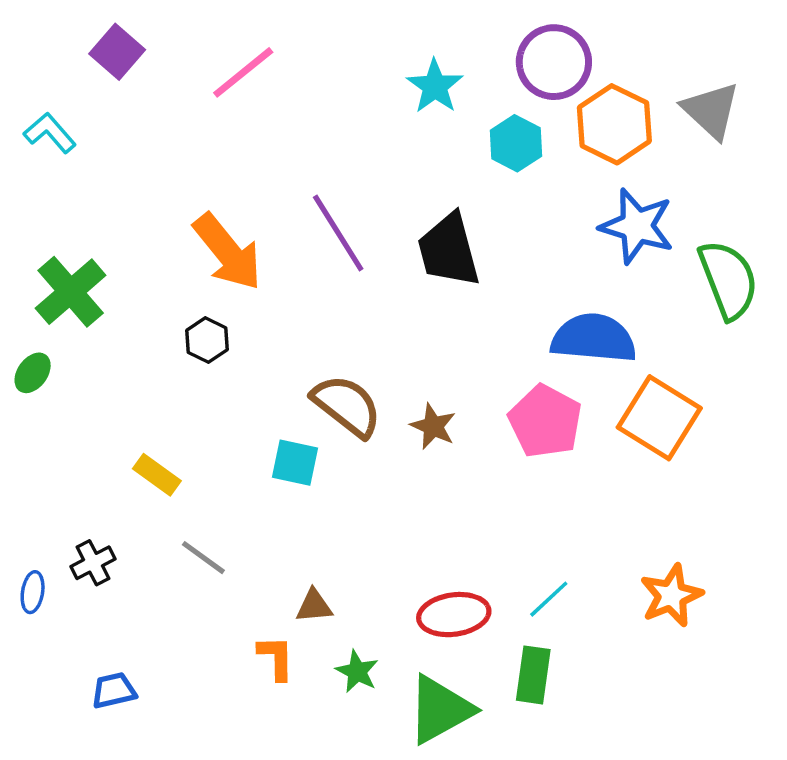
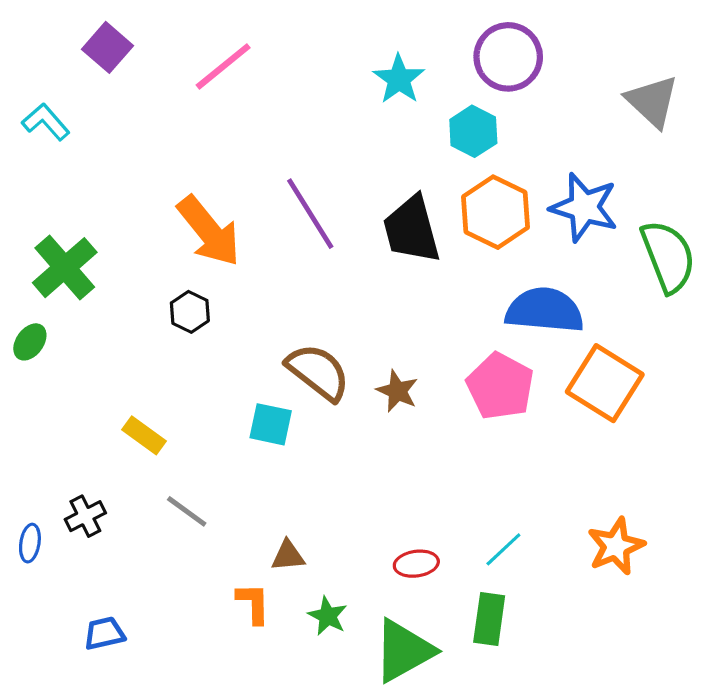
orange hexagon: (614, 124) -> (495, 212), moved
red ellipse: (454, 615) -> (416, 564), size x0.7

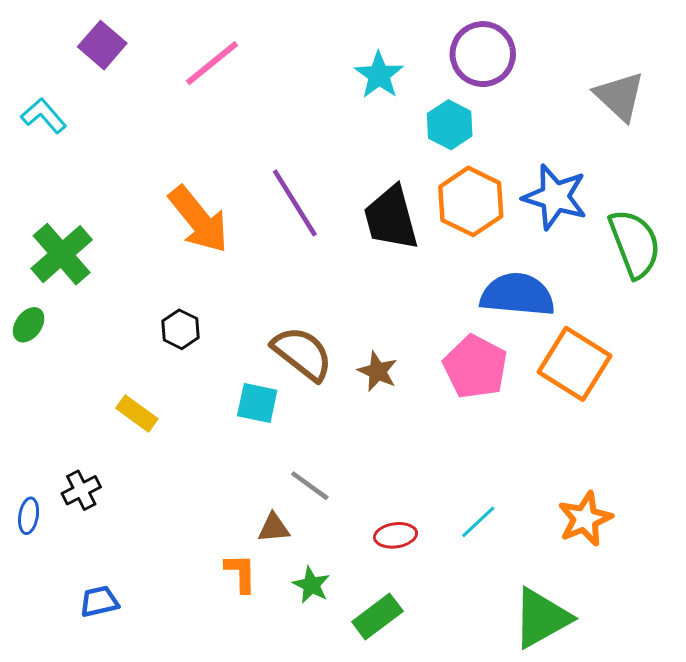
black hexagon: (190, 312) -> (180, 329), moved
gray line: (187, 511) -> (310, 486), moved
green rectangle: (489, 619) -> (377, 617), moved, turned 45
green triangle: (404, 651) -> (541, 618), moved

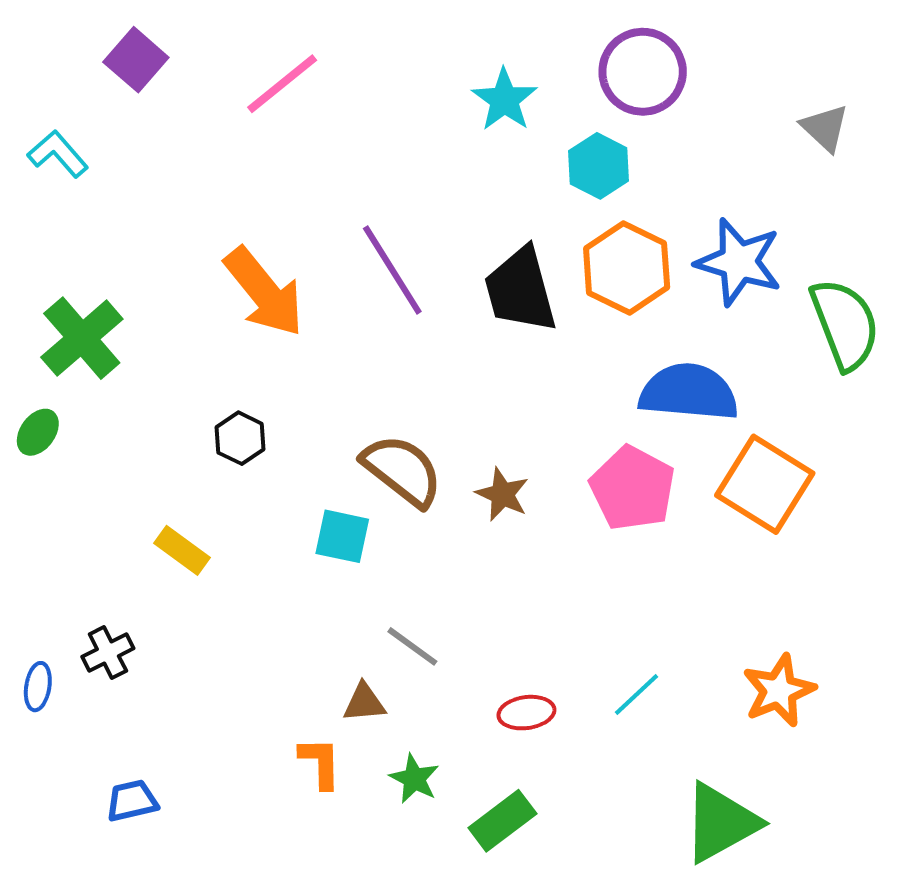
gray triangle: (620, 96) -> (825, 128), size x0.7

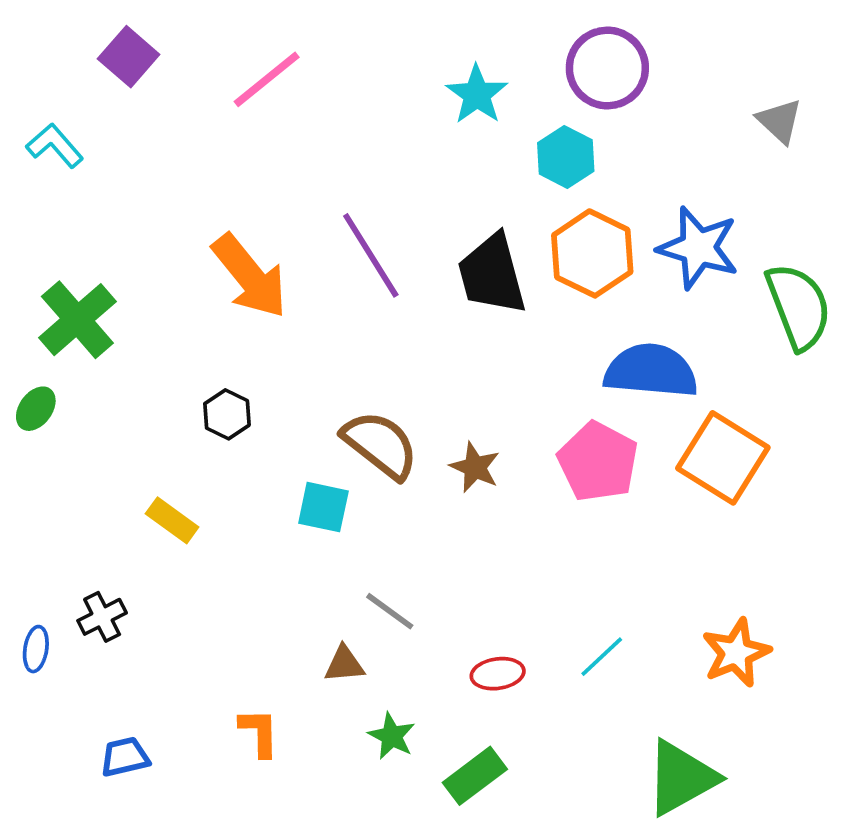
orange L-shape: (320, 763) -> (259, 732), moved

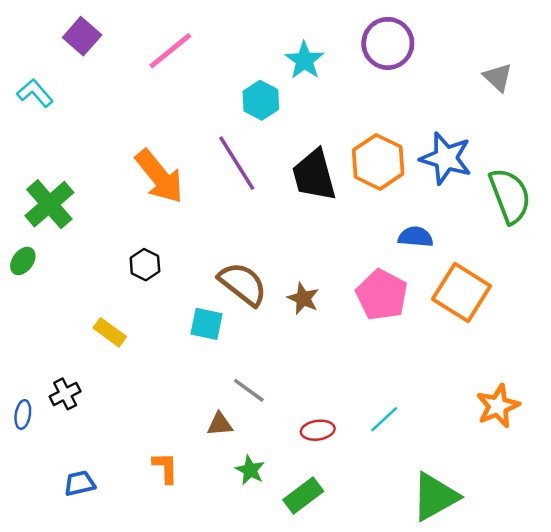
cyan hexagon: (566, 157) -> (261, 100), moved
blue semicircle: (651, 371) -> (416, 237), size x0.6
orange star: (736, 653) -> (498, 406), moved

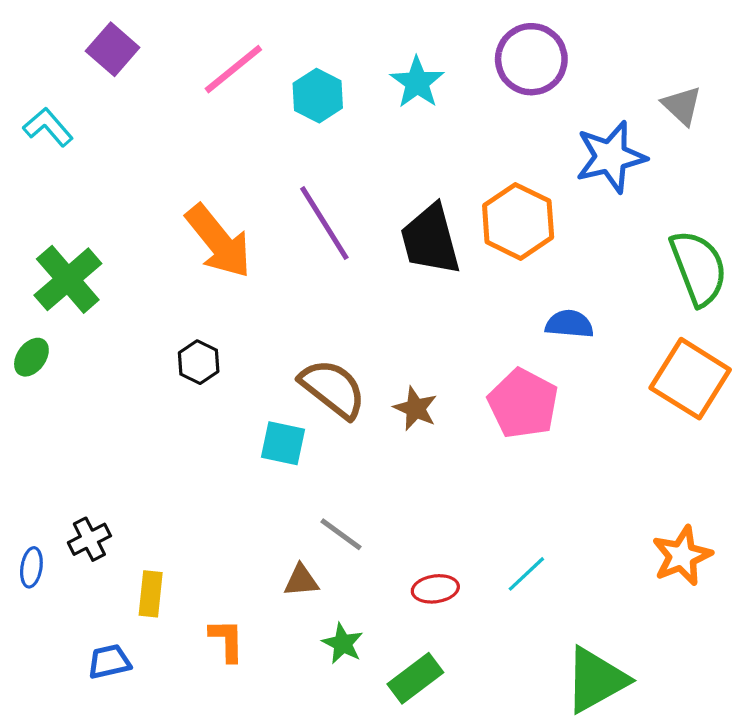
cyan hexagon: (261, 100) -> (318, 96), moved
blue star: (446, 158) -> (611, 157), moved, turned -30
orange square: (462, 292) -> (690, 379), moved
yellow rectangle: (110, 332) -> (151, 594), moved, turned 60

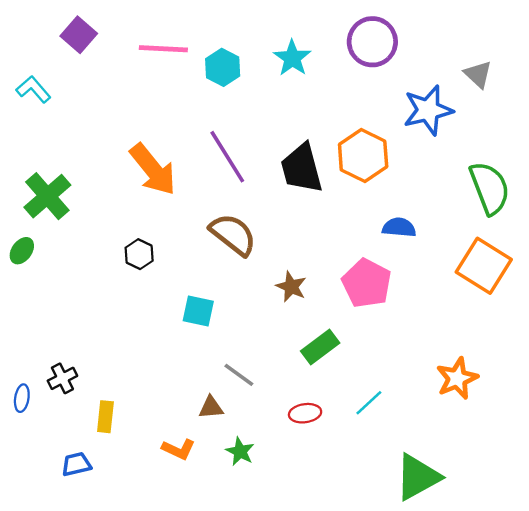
pink line: (233, 69) -> (163, 49), turned 42
brown semicircle: (333, 389) -> (233, 234), moved
orange star: (682, 556) -> (457, 378), moved
orange L-shape: (227, 640) -> (179, 449), moved, turned 116
green rectangle: (415, 678) -> (320, 347), moved

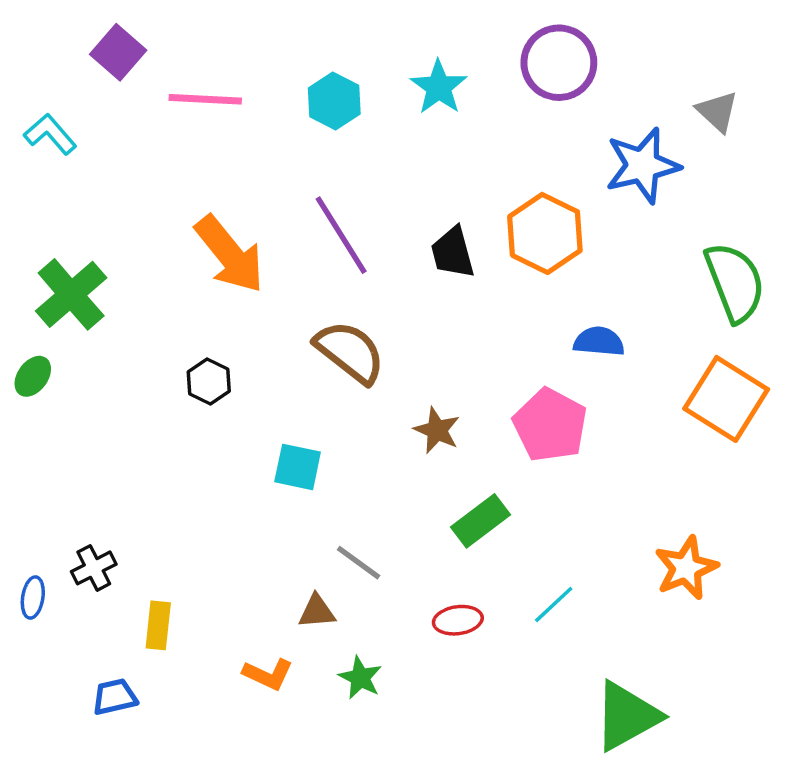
pink line: (163, 49) -> (205, 99), moved
black trapezoid: (302, 168) -> (453, 253), size x0.7

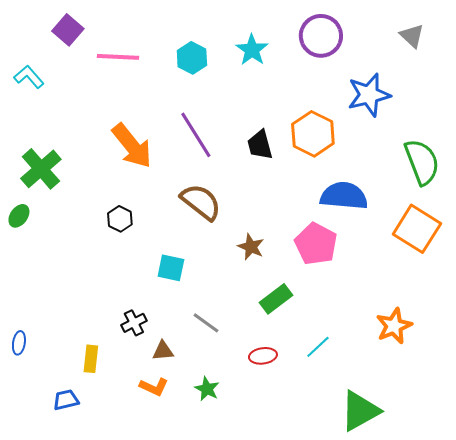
gray triangle: (717, 111) -> (412, 36), moved
blue semicircle: (599, 341) -> (344, 196), size x1.6
black cross: (94, 568) -> (134, 323), moved
brown triangle: (317, 611) -> (163, 351), moved

